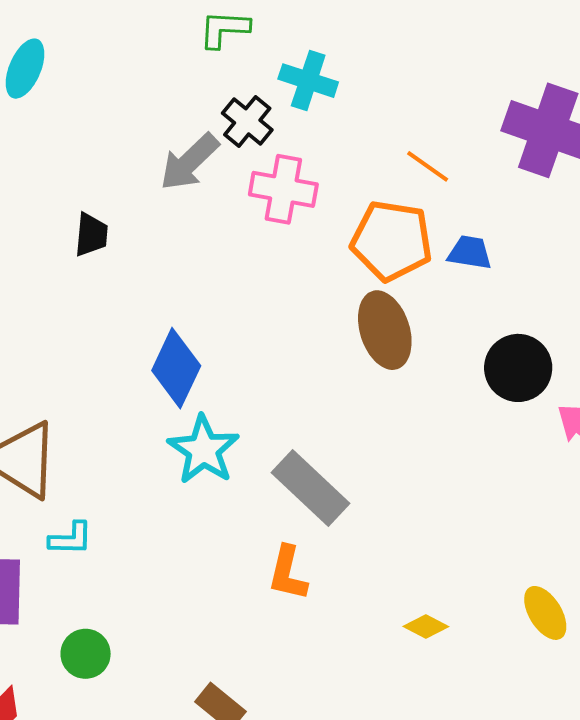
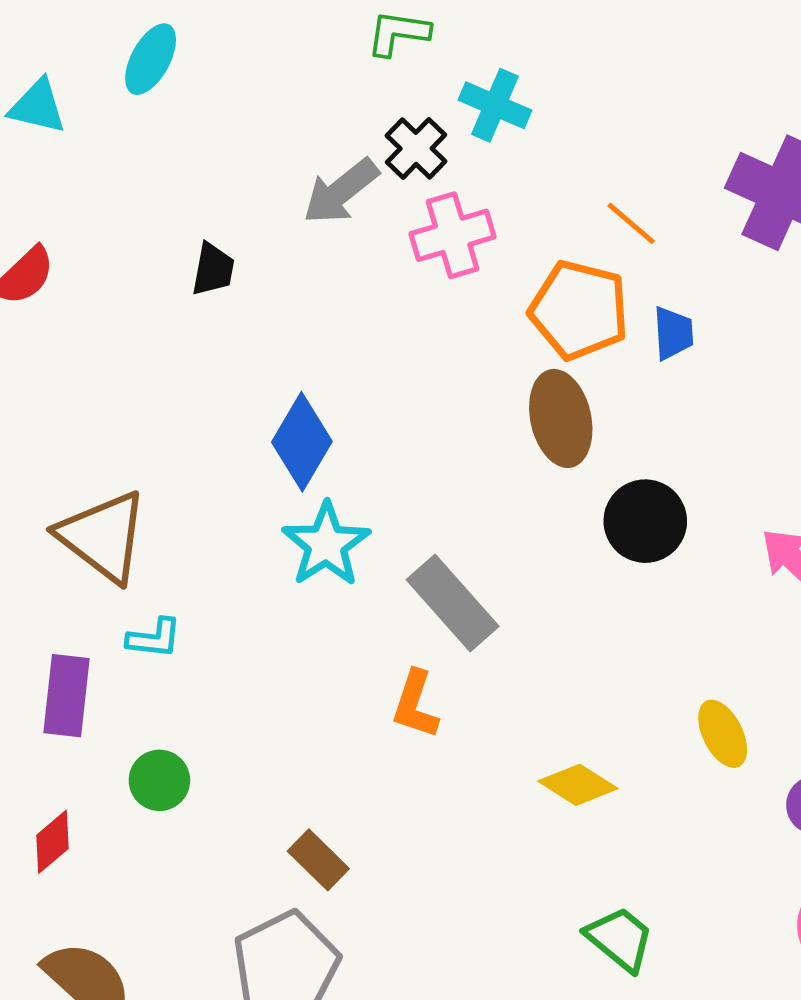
pink cross: (283, 189) -> (453, 235), turned -32
blue trapezoid: (470, 253) -> (673, 333), turned 72
black circle: (518, 368) -> (645, 521), moved
yellow ellipse: (545, 613) -> (723, 734), moved
yellow diamond: (426, 626) -> (578, 785), size x1.4

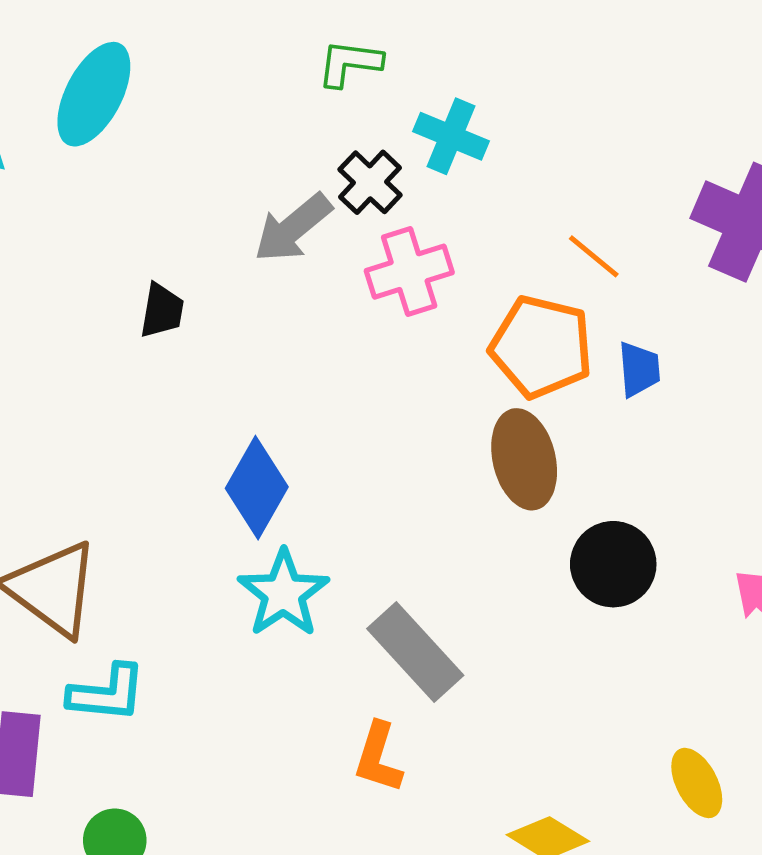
cyan ellipse: (151, 59) -> (94, 94), size x1.4
cyan L-shape: (154, 638) -> (107, 693), size x1.4

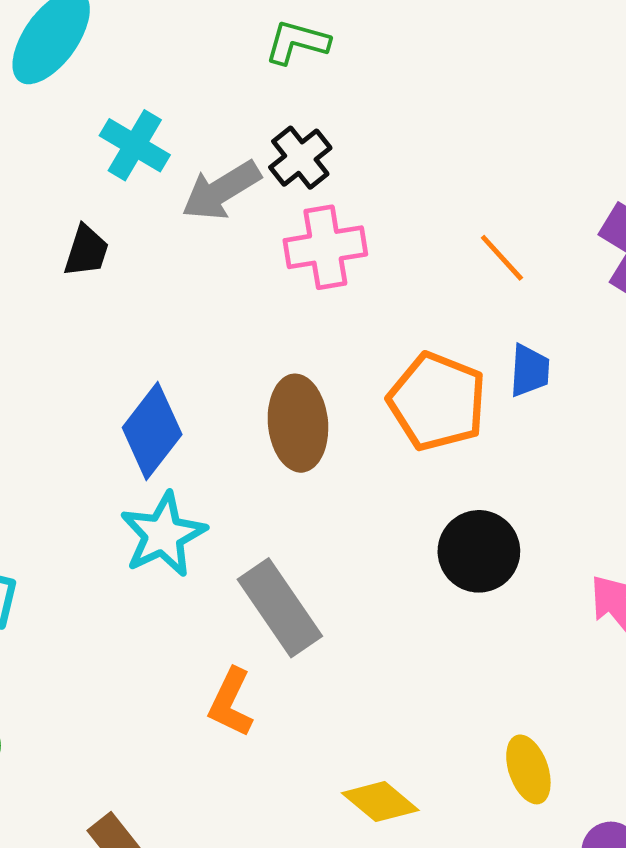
cyan cross: (451, 136) -> (135, 145), moved
orange pentagon: (541, 347) -> (437, 402), moved
brown ellipse: (524, 459) -> (298, 423), moved

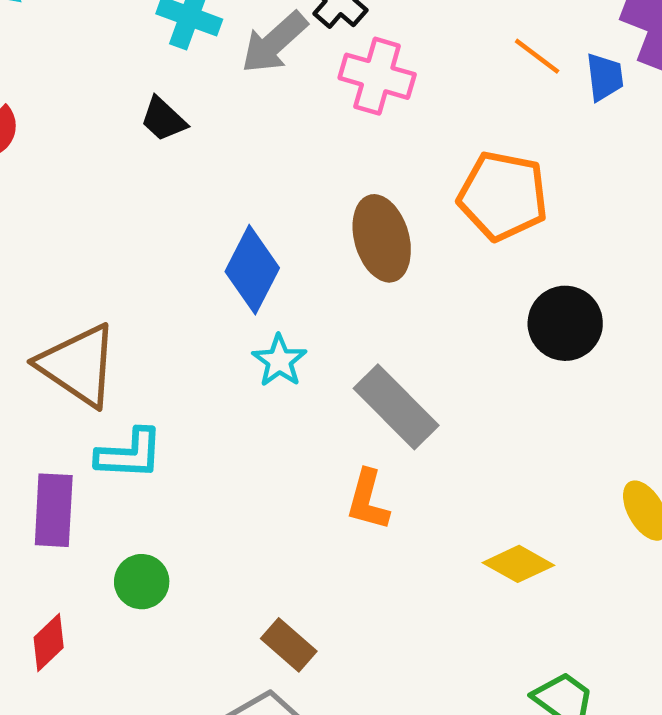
pink cross: (325, 247) -> (377, 76), turned 36
black trapezoid: (86, 251) -> (163, 119), turned 126
blue trapezoid: (530, 371) -> (605, 77), moved
cyan star: (163, 535) -> (279, 361), size x0.7

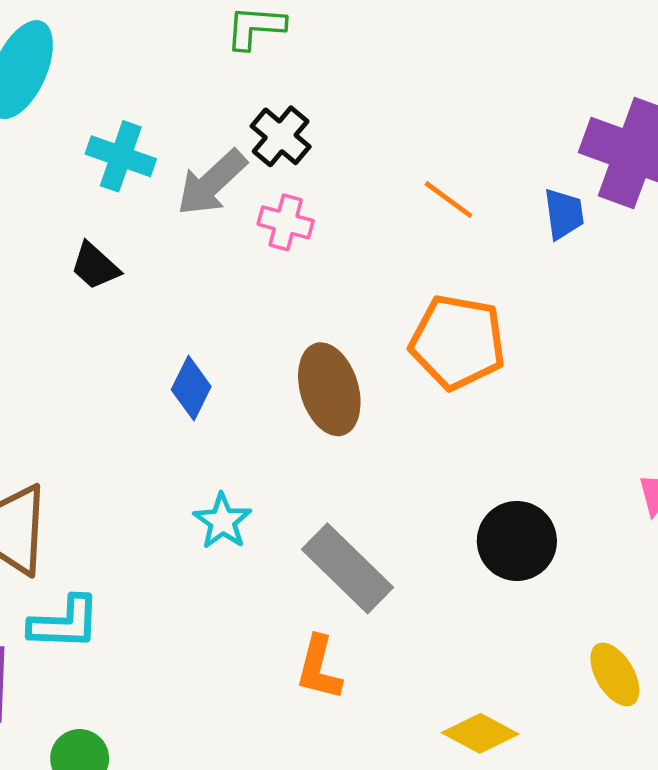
orange line: (537, 56) -> (449, 200), moved
pink cross: (377, 76) -> (286, 222), moved, size x0.7
blue diamond: (252, 270) -> (191, 388), moved, size x0.7
black circle: (565, 323) -> (517, 541), moved

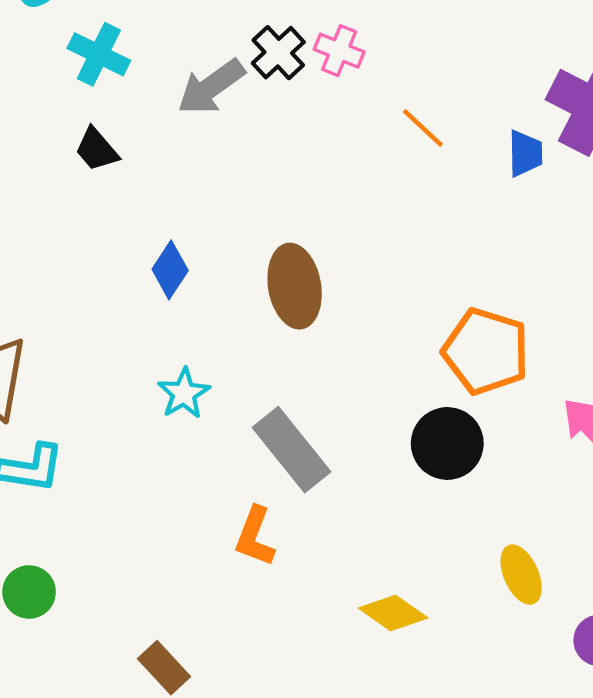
cyan cross: (121, 156) -> (99, 54), moved
pink cross: (286, 222) -> (339, 51), moved
orange pentagon: (458, 342) -> (486, 351), moved

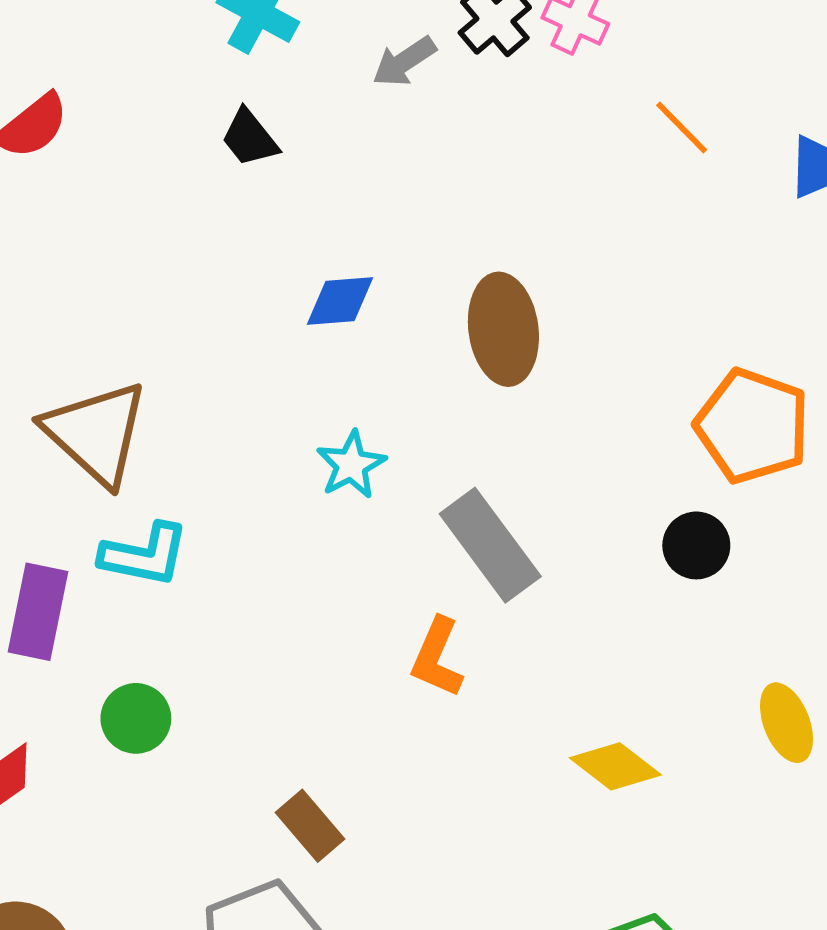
gray arrow: (211, 87) -> (404, 62), size x0.7
blue diamond: (170, 270) -> (340, 301), turned 50
black circle: (447, 443) -> (696, 545), size x0.7

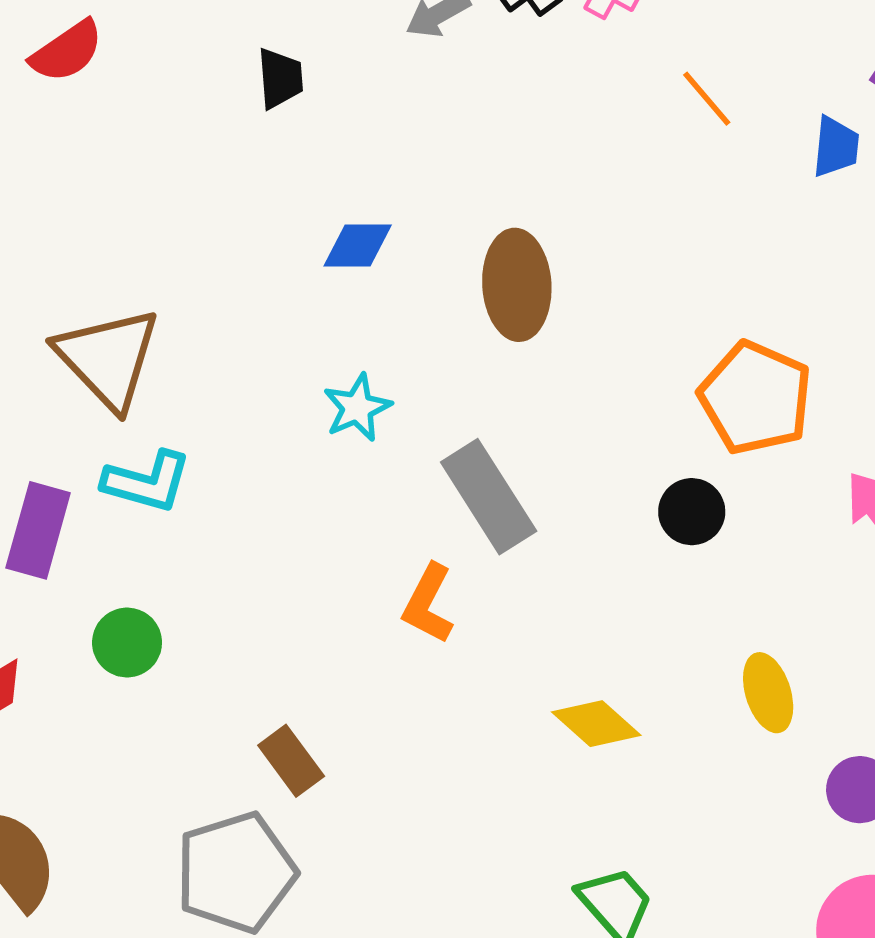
black trapezoid: (250, 138) -> (280, 78), turned -150

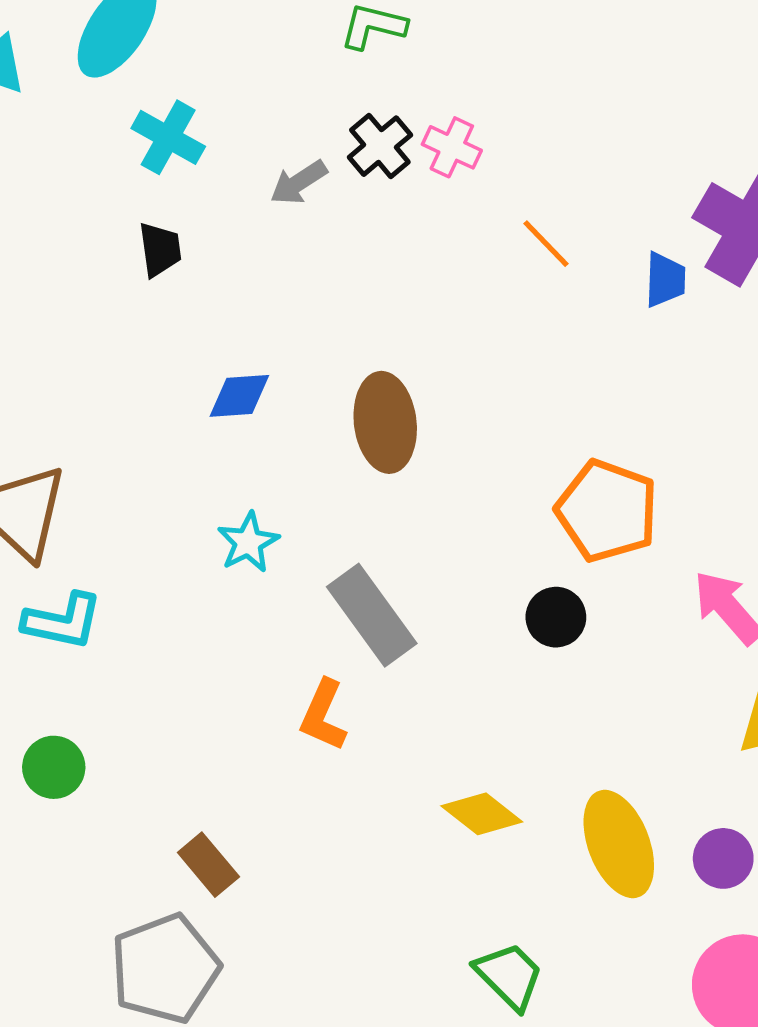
yellow ellipse: (768, 693) -> (619, 844), moved, size x1.5

